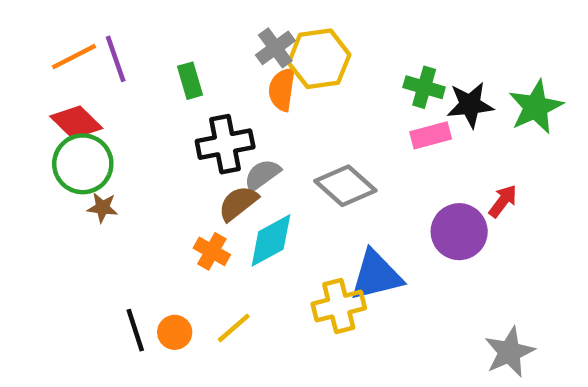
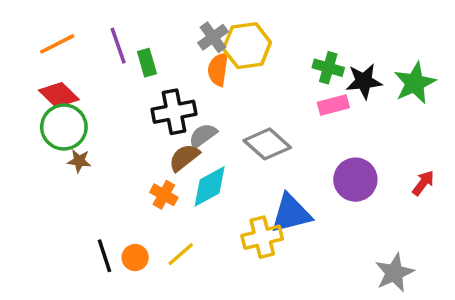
purple line: (116, 59) -> (118, 46), moved
red arrow: (503, 201) -> (423, 183), moved

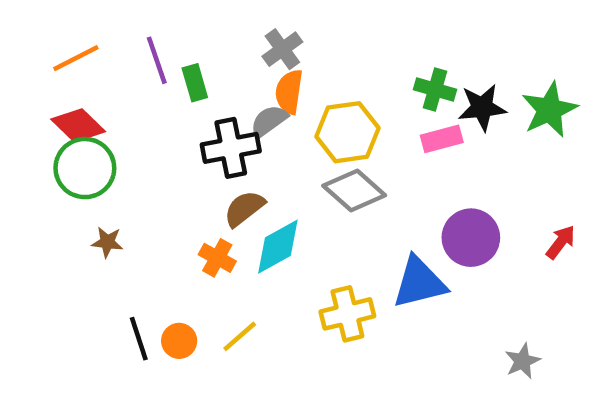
yellow hexagon: (247, 46) -> (347, 132), moved
gray semicircle: (203, 135) -> (269, 121), moved
brown star: (79, 161) -> (107, 242), moved
blue triangle: (291, 213) -> (419, 283), moved
gray star: (394, 273) -> (522, 361), size x0.7

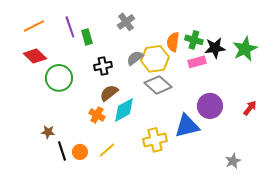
orange semicircle: (289, 92) -> (173, 42), moved
gray semicircle: (269, 121) -> (135, 58), moved
black cross: (231, 148) -> (103, 66), size x0.7
green circle: (85, 168) -> (59, 78), moved
brown star: (107, 242) -> (48, 132), moved

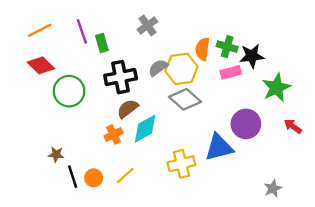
green star: (245, 49) -> (276, 88), moved
black cross: (103, 66) -> (121, 77), size x1.5
red arrow: (250, 108) -> (293, 126), turned -91
orange cross: (97, 115) -> (114, 134), turned 35

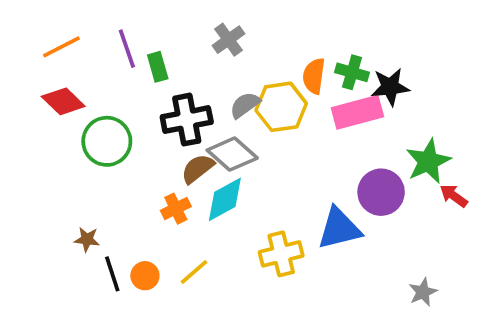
pink rectangle: (231, 72) -> (357, 112), size x1.5
green star: (276, 88) -> (428, 161), moved
gray diamond: (185, 99) -> (232, 154), moved

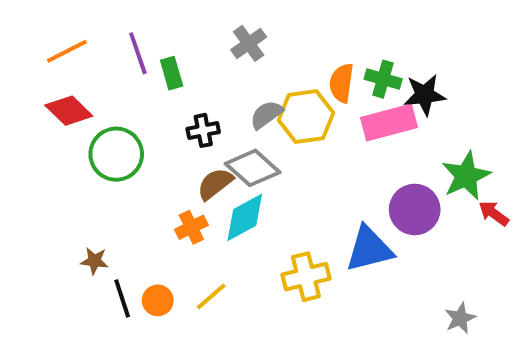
black cross: (187, 120) -> (203, 130), size x0.6

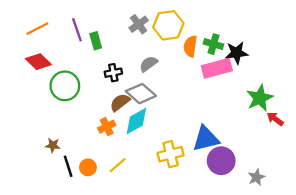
yellow hexagon: (306, 117) -> (168, 25), moved
purple circle: (415, 209) -> (221, 161), moved

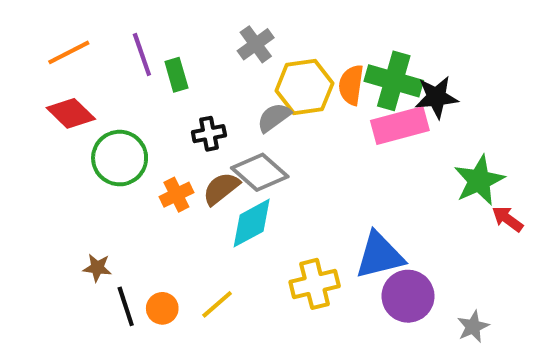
yellow hexagon: (168, 25) -> (304, 87), moved
green cross: (213, 44) -> (394, 81), size x1.5
orange cross: (107, 127) -> (176, 195), moved

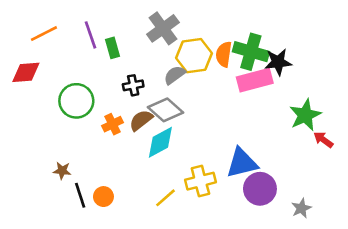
gray cross: (256, 44) -> (163, 28), size x1.4
red diamond: (71, 113) -> (26, 72), moved, turned -48
yellow line: (217, 304) -> (166, 198), moved

